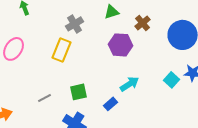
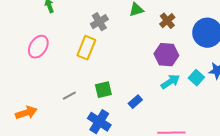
purple hexagon: (121, 45) -> (166, 55), moved
cyan arrow: (130, 84) -> (170, 82), moved

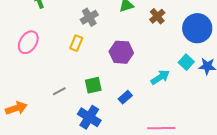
yellow rectangle: (86, 48) -> (76, 43), size x0.7
purple hexagon: (166, 55) -> (121, 52), moved
cyan square: (196, 78) -> (186, 62), moved

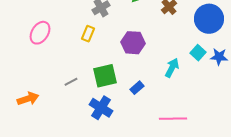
cyan arrow: (160, 77) -> (172, 68), turned -30
green square: (93, 85) -> (105, 76), size x1.4

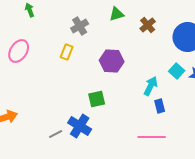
green square: (105, 76) -> (97, 99), moved, size x0.7
gray line: (71, 82) -> (56, 134), moved
blue rectangle: (137, 88) -> (160, 106), moved, turned -64

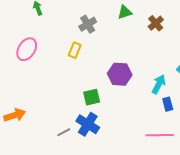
purple hexagon: (112, 61) -> (120, 74), moved
green square: (97, 99) -> (92, 97), moved

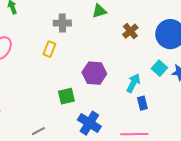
brown cross: (156, 23) -> (130, 31), moved
gray cross: (88, 24) -> (62, 23), turned 30
blue cross: (88, 124) -> (89, 123), moved

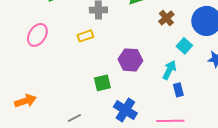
yellow rectangle: (49, 49) -> (85, 36), turned 49
cyan square: (159, 68) -> (184, 46), moved

